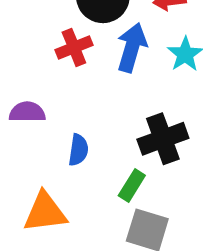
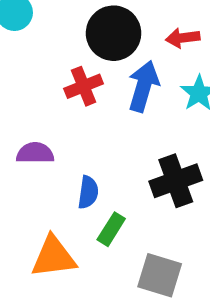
green rectangle: (132, 185) -> (111, 229), moved

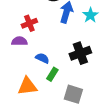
red cross: (84, 86) -> (29, 23), moved
blue semicircle: (88, 192) -> (42, 58), turned -72

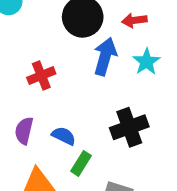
purple semicircle: (19, 41) -> (24, 131), moved, turned -77

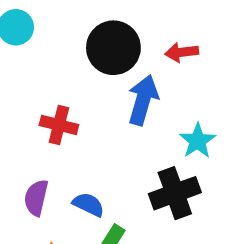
cyan star: (146, 62) -> (198, 141), moved
red cross: (41, 76) -> (59, 125), turned 36

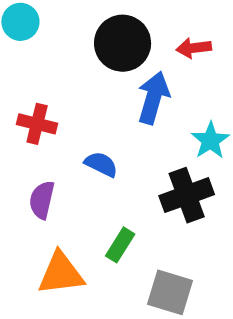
red cross: (59, 125) -> (37, 124), moved
blue semicircle: (88, 205) -> (101, 164), moved

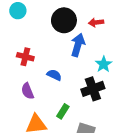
purple semicircle: (42, 200) -> (28, 91), turned -35

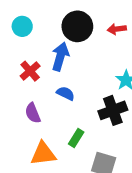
cyan circle: (18, 11) -> (22, 26), moved
blue arrow: (78, 45) -> (60, 57), moved
red cross: (25, 57) -> (30, 71), turned 35

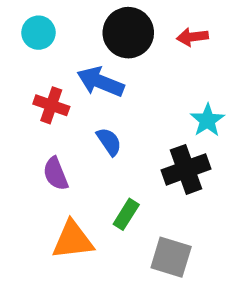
blue arrow: (60, 57) -> (100, 82), turned -84
red cross: (30, 71) -> (51, 105), turned -30
blue semicircle: (66, 93) -> (109, 142), turned 30

